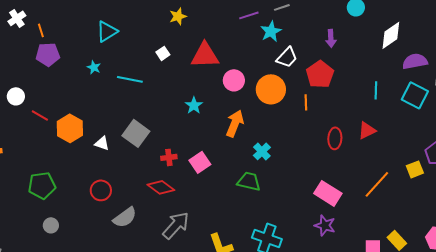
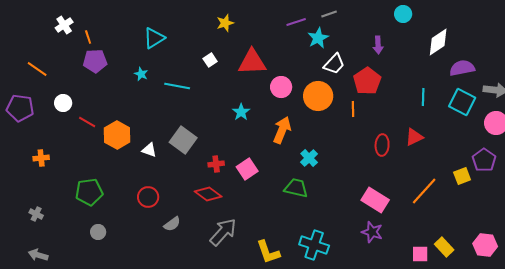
gray semicircle: (125, 217) -> (172, 224), size x0.7

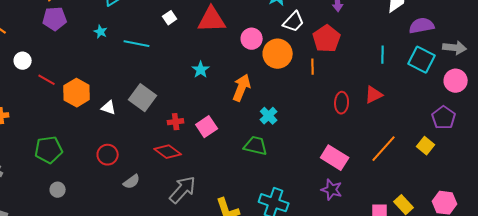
pink circle: (281, 87) -> (252, 39), moved
yellow square: (462, 176) -> (426, 146), moved, turned -30

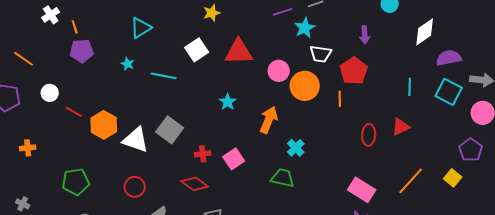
white square: (170, 18) -> (197, 50), size x1.6
white trapezoid: (294, 22) -> (321, 54), turned 55
white triangle: (109, 108) -> (136, 140), size x1.8

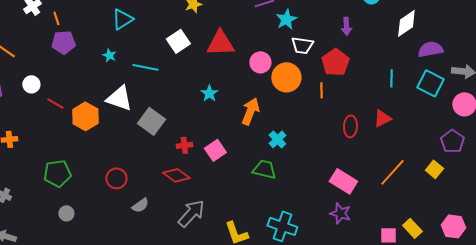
white triangle: (136, 140) -> (119, 98), moved

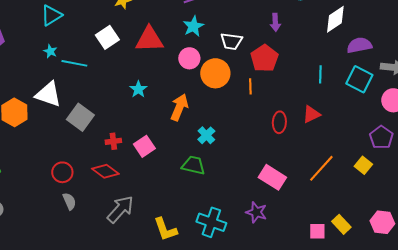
cyan star: (286, 19) -> (193, 26), moved
cyan star: (109, 55) -> (50, 51), moved
red circle: (116, 178) -> (62, 172), moved
gray semicircle: (140, 205) -> (69, 201), turned -78
purple star: (340, 213) -> (256, 212), moved

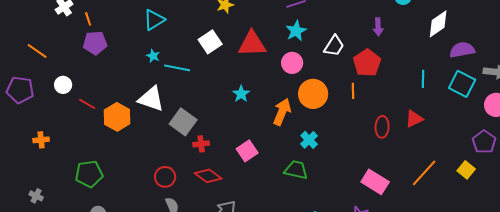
white trapezoid: (231, 41) -> (334, 46), turned -65
orange circle: (215, 73) -> (313, 94), moved
red cross: (113, 141) -> (201, 144), moved

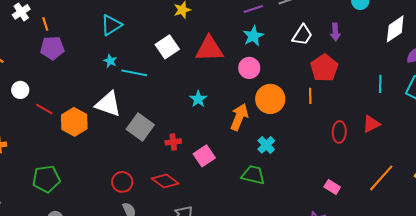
white trapezoid: (334, 46) -> (302, 35), moved
red cross: (201, 144) -> (173, 142), moved
pink rectangle: (375, 182) -> (332, 187), size x0.6

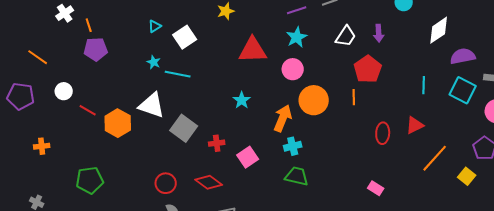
cyan triangle: (111, 25) -> (155, 26), size x0.6
white square: (167, 47) -> (185, 37), moved
cyan cross: (266, 145) -> (293, 146), moved, turned 30
orange line: (381, 178) -> (435, 158), moved

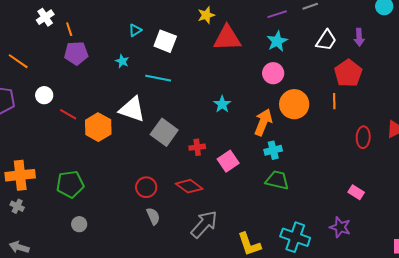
white square: (185, 37) -> (165, 41), turned -35
red triangle: (253, 50) -> (227, 38), moved
cyan star: (154, 62) -> (122, 61), moved
orange cross: (42, 146) -> (20, 175), moved, size x1.8

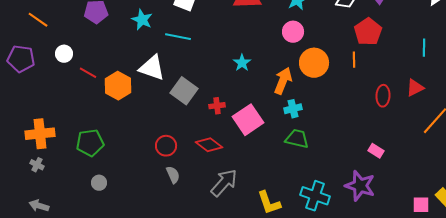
cyan star: (122, 61) -> (142, 20), size x1.5
pink square: (228, 161) -> (248, 120), size x1.4
purple star: (340, 227) -> (360, 186), size x1.4

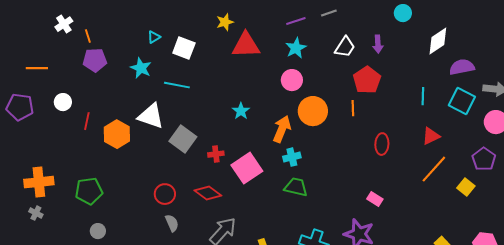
orange line: (38, 20) -> (37, 68), turned -35
red line: (88, 73) -> (87, 121), turned 72
red triangle: (415, 88) -> (431, 136), moved

